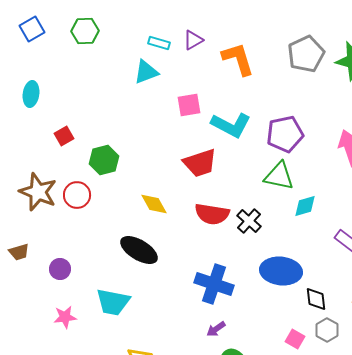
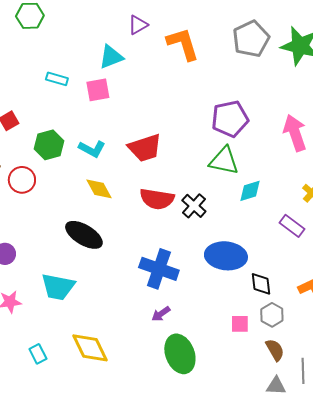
cyan rectangle: (159, 43) -> (57, 79), moved
cyan triangle: (146, 72) -> (111, 57), moved
pink square: (189, 105) -> (98, 90), moved
cyan L-shape: (231, 125) -> (92, 149), moved, size x0.7
pink square: (295, 339) -> (240, 324), turned -30

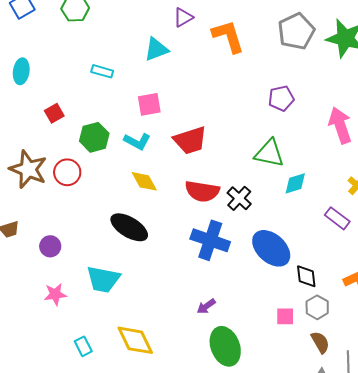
pink square: (98, 90) -> (149, 104), moved
purple pentagon: (230, 119) -> (281, 98), moved, size x0.7
blue ellipse: (226, 256) -> (271, 248), turned 36
blue cross: (159, 269) -> (210, 240), moved

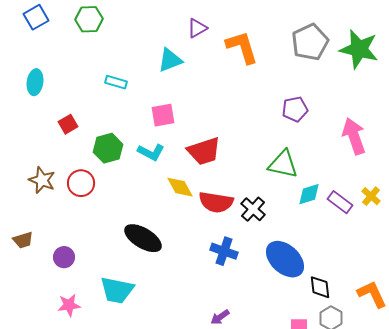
brown star: (28, 169) -> (42, 180), size x0.7
yellow diamond: (144, 181) -> (180, 187), moved
purple rectangle: (337, 218) -> (340, 202), moved
blue cross: (210, 240) -> (224, 251), size x0.7

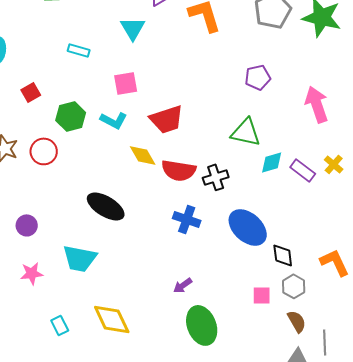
cyan triangle: (170, 60) -> (133, 28), turned -40
black cross: (253, 209) -> (216, 177), turned 30

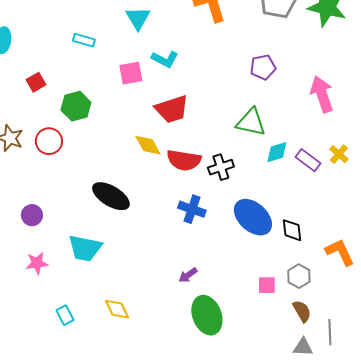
cyan L-shape: (114, 120) -> (165, 59), moved
black diamond: (283, 255) -> (292, 230), moved
yellow diamond: (112, 319) -> (117, 309), size x0.7

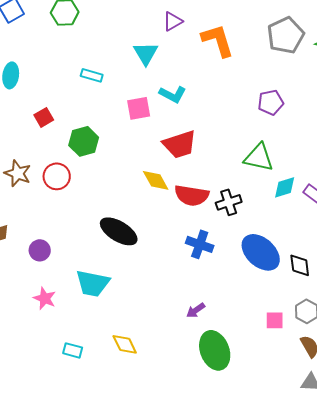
pink star: (37, 263) -> (45, 298), turned 30
cyan rectangle: (65, 315) -> (73, 350), turned -48

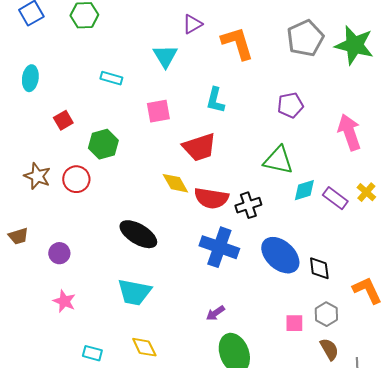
cyan L-shape: (173, 94) -> (215, 100), moved, turned 76
blue cross: (200, 244) -> (219, 247), size x1.4
cyan trapezoid: (93, 283) -> (134, 292), moved

